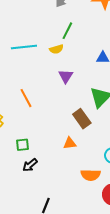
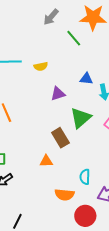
green line: (67, 31) -> (74, 38), moved, turned -72
purple triangle: (66, 76) -> (58, 94), moved, turned 35

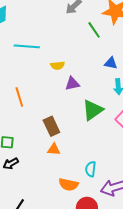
yellow semicircle: (41, 66) -> (58, 66), moved
blue triangle: (86, 79) -> (111, 63), moved
brown rectangle: (60, 138) -> (51, 126), moved

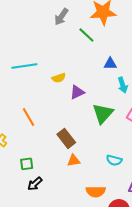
cyan semicircle: (91, 169) -> (114, 160), moved, turned -70

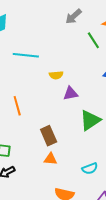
cyan semicircle: (114, 160) -> (90, 168), turned -49

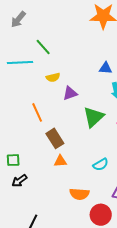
gray arrow: (74, 16) -> (18, 19), moved
green line: (93, 40) -> (43, 47), moved
orange line: (17, 106) -> (37, 112), moved

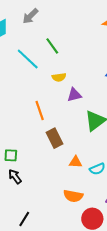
cyan line: (20, 62) -> (28, 59), turned 40
orange triangle: (60, 161) -> (76, 162), moved
black arrow: (19, 181) -> (15, 177), turned 84

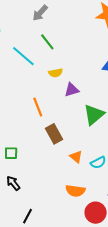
gray arrow: (30, 16) -> (40, 13), moved
orange triangle: (76, 162) -> (76, 157), turned 40
black arrow: (15, 177) -> (13, 183), moved

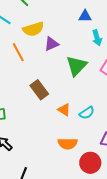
yellow semicircle: (56, 73) -> (33, 29), size x1.5
orange line: (38, 107) -> (18, 52), moved

